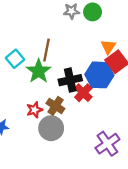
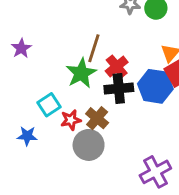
cyan square: (15, 59) -> (49, 105), moved
red cross: (83, 93) -> (117, 67), moved

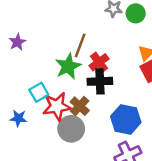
blue hexagon: (155, 86) -> (126, 119), moved
red star: (71, 120) -> (57, 106), size x1.6

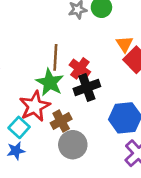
cyan square: (39, 92) -> (19, 127), moved
red star: (57, 106) -> (35, 106), moved
brown cross: (80, 106) -> (61, 121), moved, turned 36

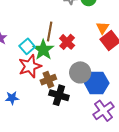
black cross: (87, 87) -> (59, 95), moved, turned 30
cyan square: (19, 127) -> (27, 46), moved
gray circle: (73, 145) -> (80, 72), moved

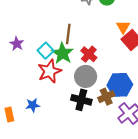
red cross: (67, 42) -> (89, 54), moved
gray circle: (80, 72) -> (86, 76), moved
brown cross: (48, 80) -> (106, 97), moved

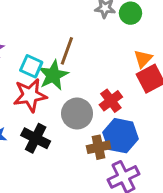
cyan square: (46, 51) -> (31, 66), turned -35
red cross: (89, 54) -> (111, 101), moved
black cross: (81, 100) -> (36, 138), moved

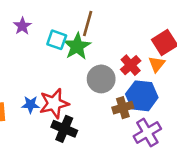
orange triangle: (143, 59) -> (157, 64), moved
red star: (30, 95) -> (54, 103), moved
black cross: (36, 138) -> (64, 129), moved

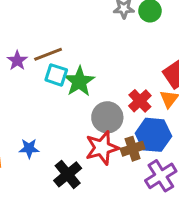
brown line: (88, 23) -> (48, 54), moved, turned 55
red star: (54, 103) -> (102, 148), moved
black cross: (64, 129) -> (68, 174), turned 30

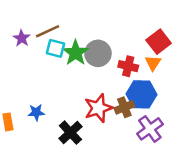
red cross: (140, 101) -> (128, 66), turned -30
gray circle: (107, 117) -> (98, 53), moved

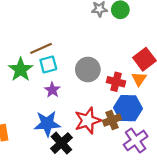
purple star: (22, 38) -> (52, 90), moved
cyan square: (56, 48) -> (48, 64), turned -30
green star: (76, 53) -> (21, 70), moved
blue star: (36, 112) -> (47, 124), moved, size x1.6

